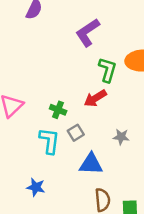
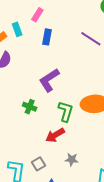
green cross: (58, 110) -> (30, 107), moved
gray star: (121, 137) -> (72, 159), moved

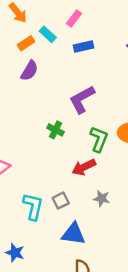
cyan rectangle: (17, 29) -> (48, 34), turned -32
blue rectangle: (47, 37) -> (83, 47), turned 63

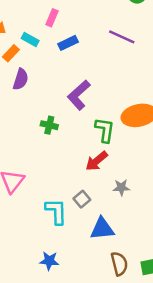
green cross: (55, 130) -> (49, 125), moved

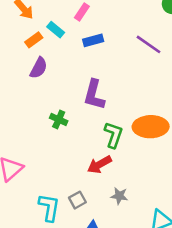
purple L-shape: (79, 95) -> (94, 95), turned -44

